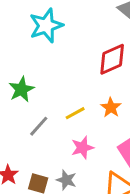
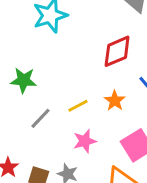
green star: (21, 89) -> (24, 80), turned 30

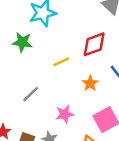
green star: (24, 80) -> (22, 42), moved
yellow line: (78, 106) -> (61, 62), moved

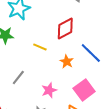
yellow line: (61, 62) -> (40, 47), turned 56

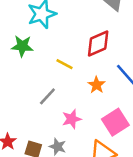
gray line: (18, 78) -> (47, 96), moved

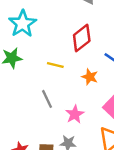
gray line: (47, 96) -> (47, 99), turned -54

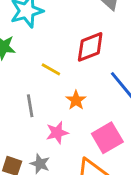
orange star: (90, 77) -> (76, 100), moved

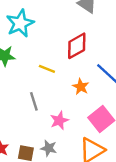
orange star: (76, 100) -> (81, 87), moved

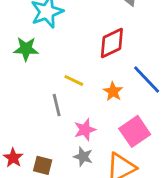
yellow line: (47, 69) -> (74, 80), moved
gray star: (49, 148) -> (83, 157), moved

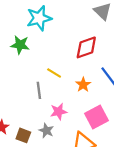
gray star: (83, 157) -> (46, 131), moved

